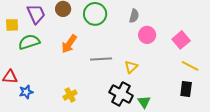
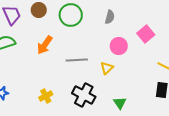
pink circle: (147, 35) -> (119, 46), moved
pink square: (181, 40) -> (146, 34), moved
black cross: (121, 94) -> (84, 95), moved

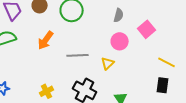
gray semicircle: (110, 17) -> (119, 15), moved

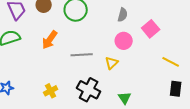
black rectangle: (163, 85) -> (176, 89), moved

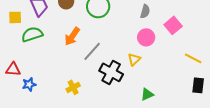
gray line: (82, 55) -> (92, 51), moved, turned -45
black cross: (89, 90) -> (111, 72), moved
green triangle: (125, 98) -> (147, 94), turned 40

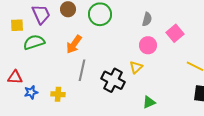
gray line: (92, 51) -> (82, 70), moved, turned -30
yellow cross: (73, 87) -> (58, 94), moved, turned 32

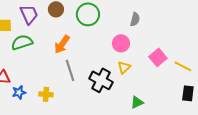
pink square: (175, 33) -> (158, 57), moved
pink circle: (148, 45) -> (121, 43), moved
gray line: (82, 70) -> (70, 70), turned -30

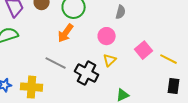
orange arrow: (62, 44) -> (66, 33), moved
gray line: (70, 70) -> (56, 63), turned -45
yellow cross: (46, 94) -> (32, 87), size x1.5

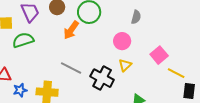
orange arrow: (66, 33) -> (71, 30), moved
yellow line: (169, 59) -> (176, 73), moved

